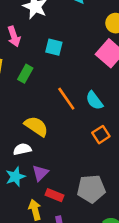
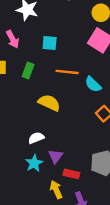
orange line: (66, 99) -> (67, 72), moved, turned -40
yellow semicircle: (36, 126) -> (49, 103), moved

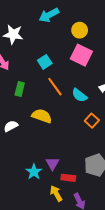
cyan square: (50, 43) -> (45, 62), moved, turned -32
orange line: (67, 72) -> (55, 87), turned 54
white semicircle: (36, 138) -> (11, 126), moved

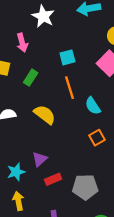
purple triangle: (52, 164) -> (40, 159), moved
red rectangle: (68, 178) -> (53, 179), moved, turned -48
yellow arrow: (56, 193) -> (18, 201), moved

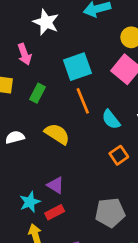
cyan square: (67, 57) -> (77, 67), size x1.5
purple triangle: (40, 159) -> (56, 185), turned -42
red rectangle: (53, 179) -> (55, 212), moved

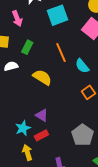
cyan square: (77, 67) -> (57, 15), moved
white semicircle: (15, 137) -> (11, 66), moved
gray pentagon: (110, 213) -> (83, 135), turned -30

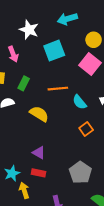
orange line: (61, 52) -> (58, 89), turned -72
cyan star: (23, 128) -> (12, 173), moved
red rectangle: (41, 135) -> (39, 173), turned 40

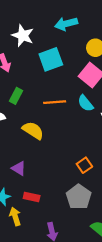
cyan semicircle: (80, 102) -> (86, 103), moved
orange square: (86, 129) -> (84, 165), moved
purple triangle: (39, 153) -> (19, 168), moved

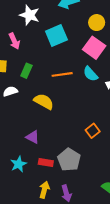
gray pentagon: (79, 197) -> (69, 160), moved
yellow arrow: (15, 216) -> (44, 190), moved, turned 35

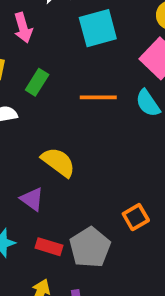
yellow semicircle: (44, 101) -> (58, 162), moved
orange square: (93, 131) -> (136, 217), moved

